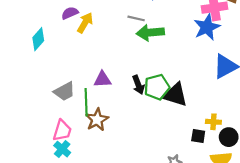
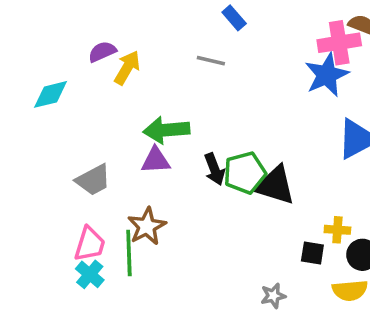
green arrow: (150, 33) -> (166, 130), moved
cyan diamond: (38, 39) -> (51, 94), turned 35
green line: (86, 102) -> (129, 253), moved

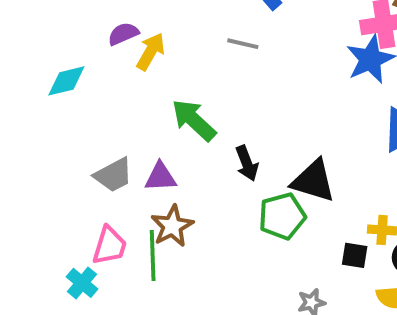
green arrow: (166, 130) -> (194, 120), turned 48
purple triangle: (156, 160) -> (160, 177), moved
green pentagon: (245, 173) -> (282, 216), moved
cyan cross: (90, 274) -> (82, 283), moved

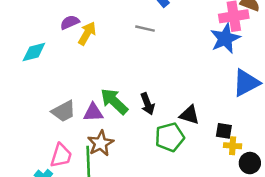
green arrow: (194, 120) -> (114, 101), moved
black triangle: (313, 181) -> (189, 115), size x0.7
black square: (355, 255) -> (224, 131), moved

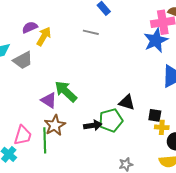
black arrow: (147, 104) -> (93, 125), moved, turned -78
gray trapezoid: (64, 111) -> (23, 60), moved
purple triangle: (93, 112) -> (49, 100), turned 36

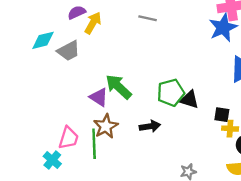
green pentagon: (111, 120) -> (171, 93), moved

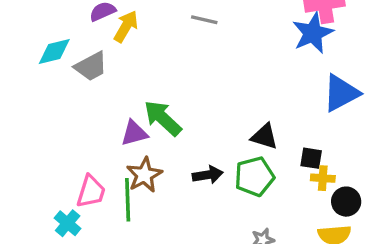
green pentagon: (171, 93) -> (254, 177), moved
purple triangle: (99, 97) -> (134, 133), turned -48

